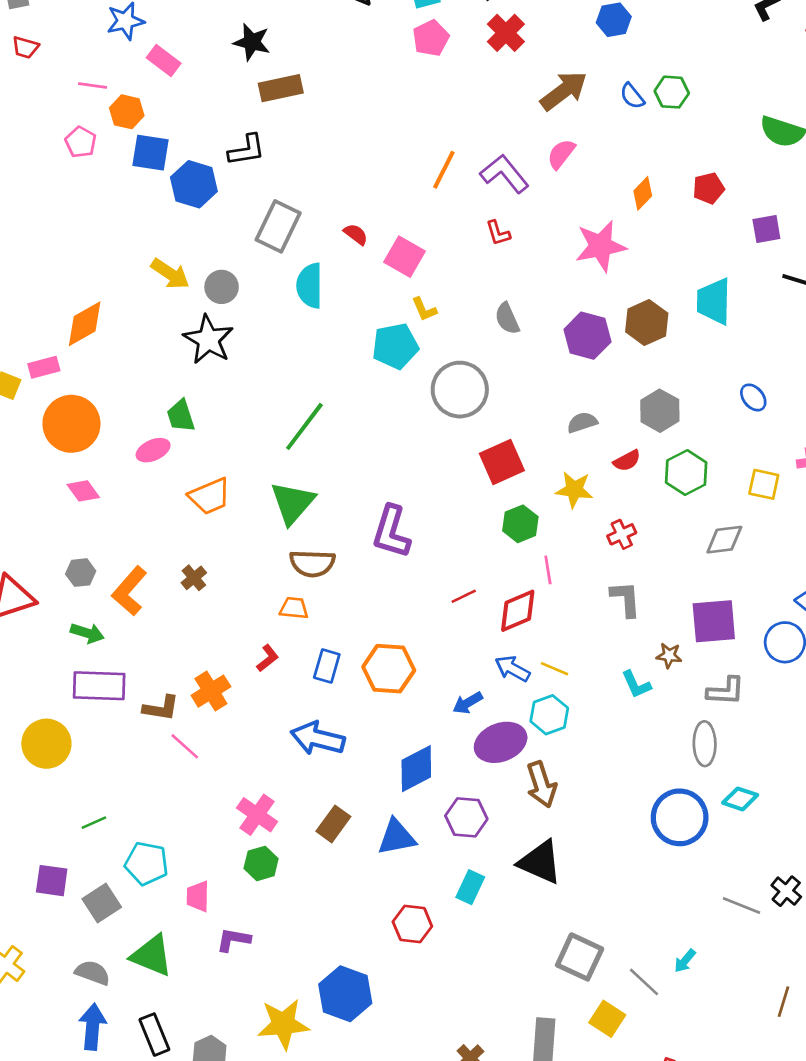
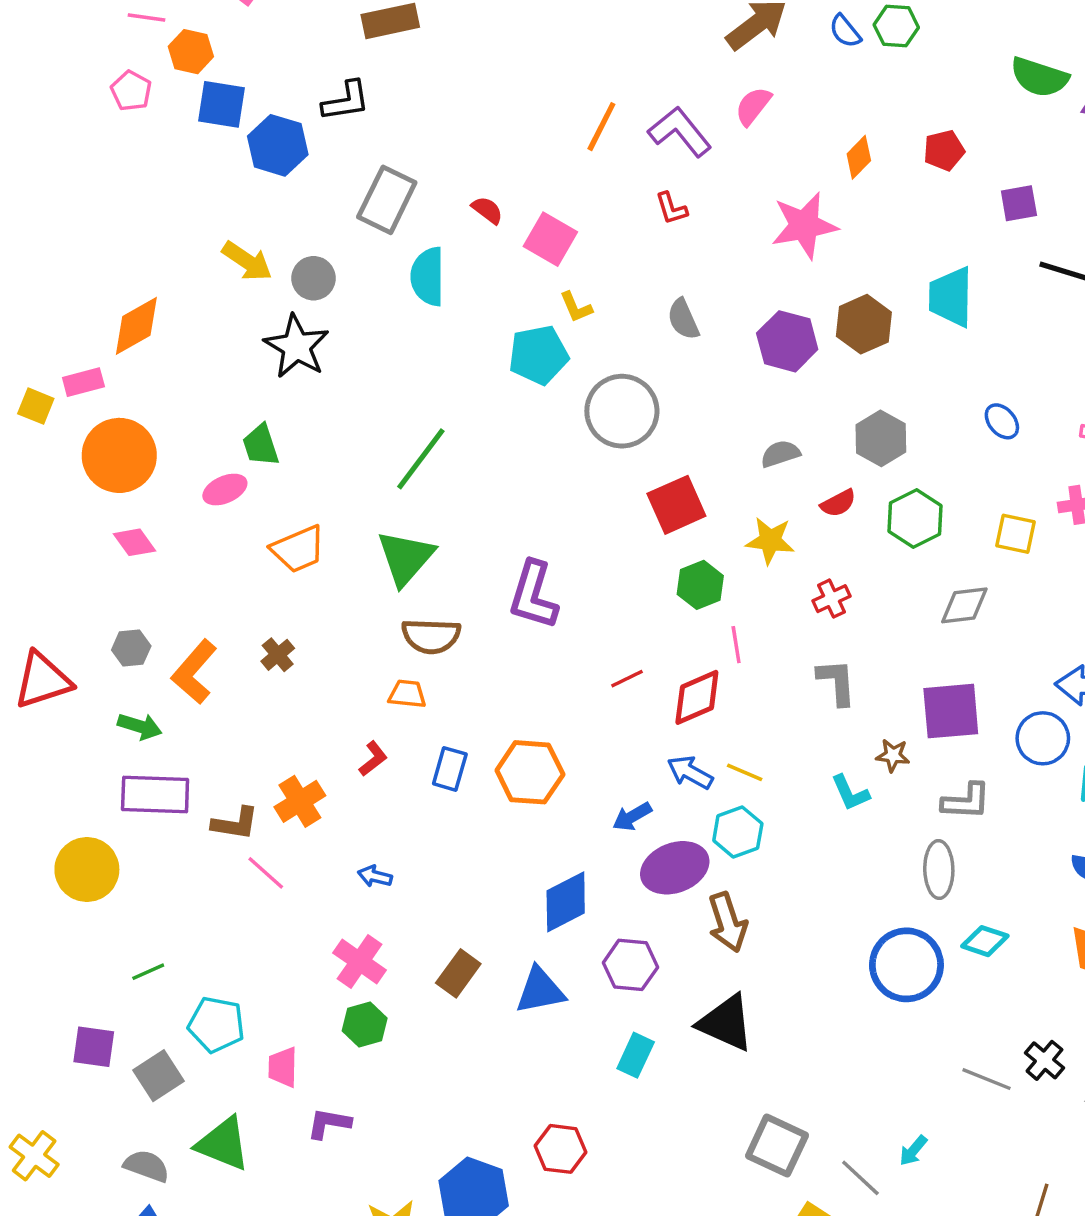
blue arrow: (318, 738) -> (375, 876), moved, size x0.5
red hexagon: (412, 924) -> (561, 1149), moved

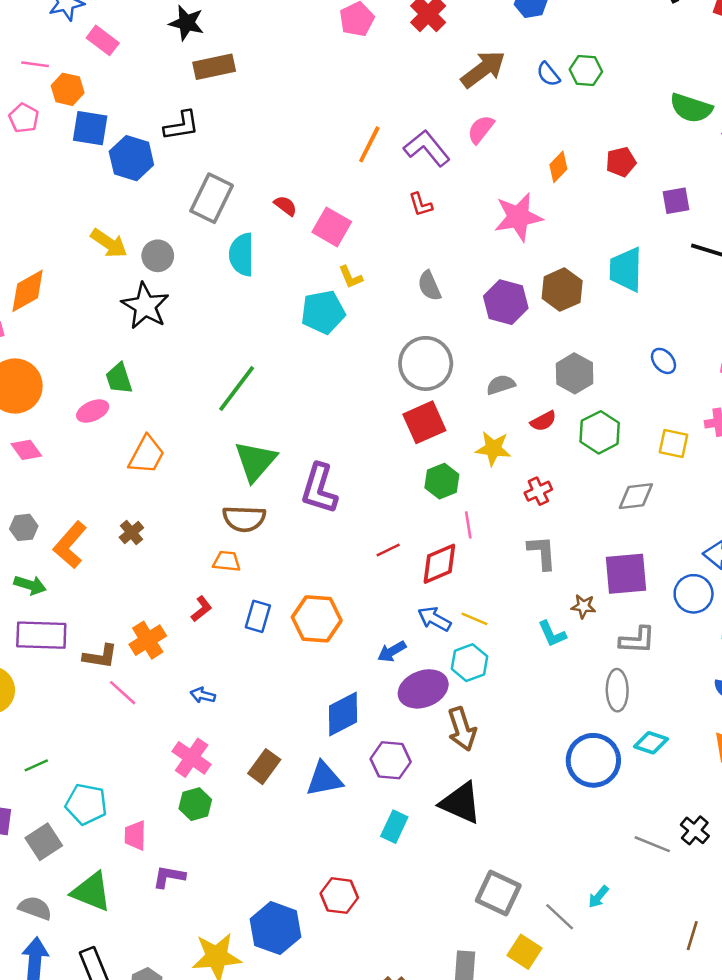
gray circle: (622, 411) -> (426, 363), moved
orange trapezoid: (298, 549) -> (146, 455), turned -39
green triangle: (406, 558) -> (255, 461), moved

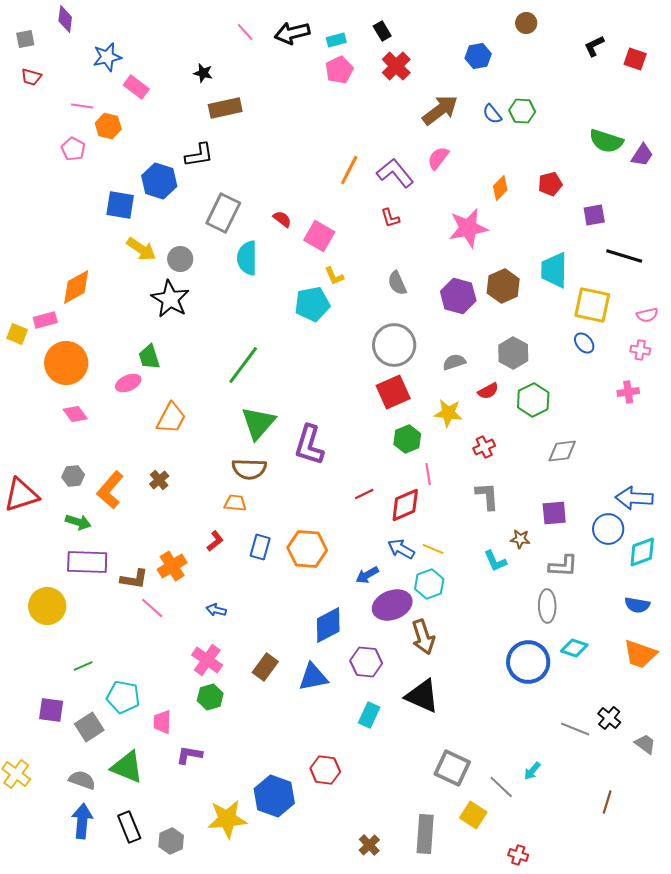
black star: (187, 23) -> (203, 73), size x0.7
blue square: (90, 128) -> (120, 205), moved
yellow square: (674, 444) -> (592, 305), moved, size x1.5
purple square: (626, 574) -> (554, 513), size x0.7

